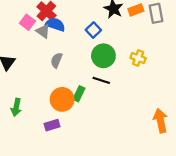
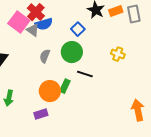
pink square: (27, 22) -> (19, 22), size x1.5
blue semicircle: (55, 24) -> (44, 24), turned 144
green circle: (103, 56) -> (72, 52), moved

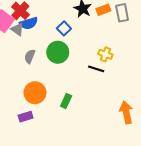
black line: (85, 74) -> (96, 69), moved
green rectangle: (65, 86) -> (66, 101), moved

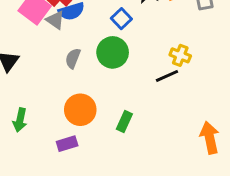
black line: (96, 69) -> (167, 76), turned -42

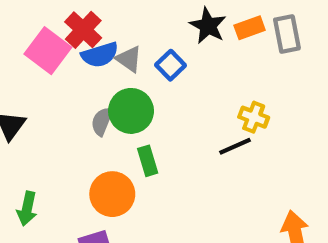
gray triangle: (55, 20) -> (129, 59), moved
green circle: (113, 52) -> (131, 111), moved
green rectangle: (124, 122) -> (148, 161), moved, turned -42

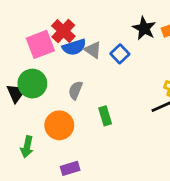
pink square: (48, 51) -> (40, 44), turned 32
green circle: (131, 111) -> (32, 84), moved
orange circle: (112, 194) -> (59, 125), moved

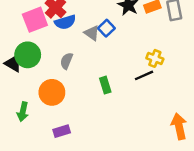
gray triangle: (93, 50) -> (92, 33), moved
black triangle: (16, 93) -> (13, 63), turned -36
green rectangle: (105, 116) -> (105, 85), moved

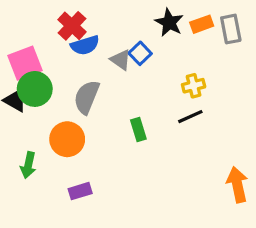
pink square: (35, 20) -> (25, 63), moved
yellow cross: (155, 58) -> (194, 86), moved, turned -35
gray semicircle: (66, 61) -> (87, 97), size x1.5

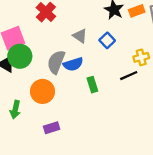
blue semicircle: (85, 45) -> (73, 64), moved
blue square: (140, 53) -> (107, 40), moved
yellow cross: (194, 86) -> (141, 57), moved

